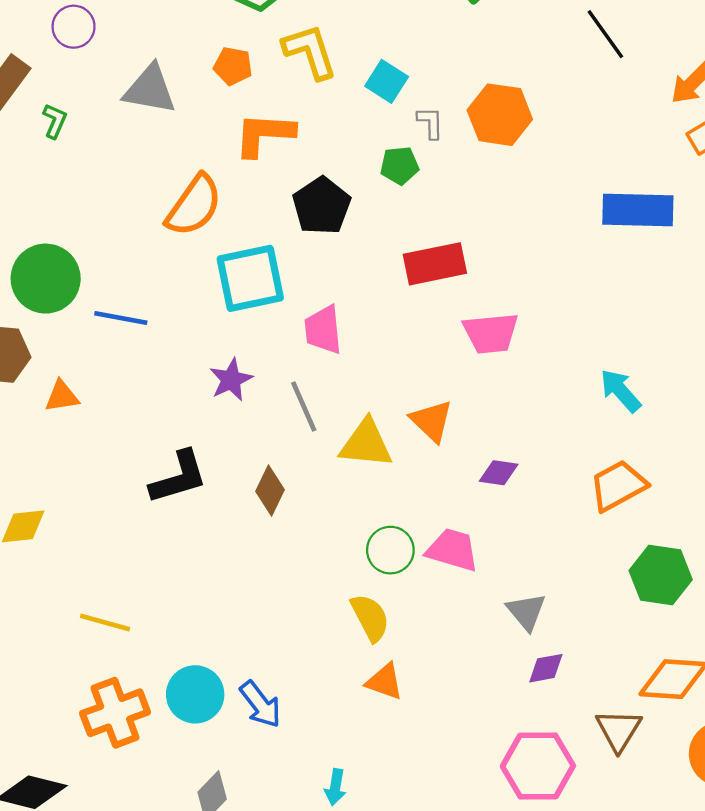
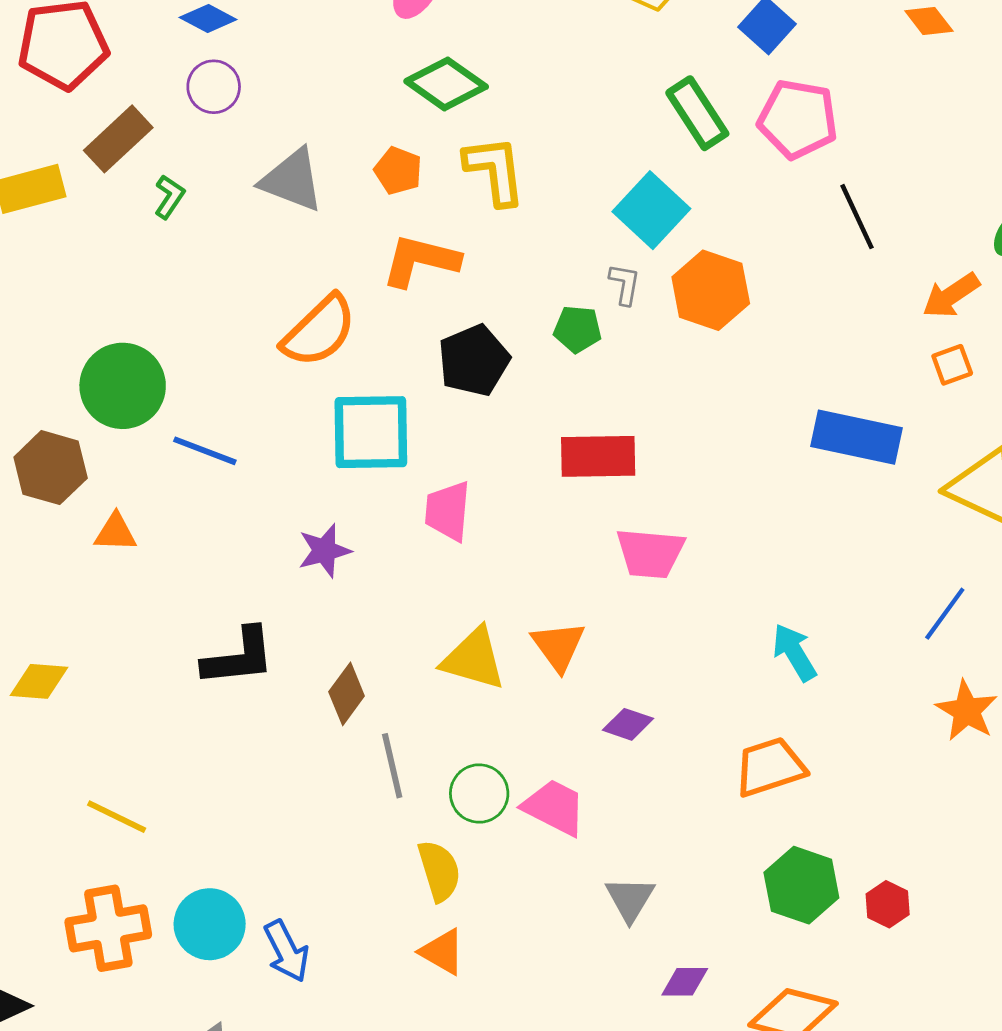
cyan square: (387, 81) -> (651, 210), moved, size x1.4
gray line: (304, 406) -> (392, 766), moved
purple diamond: (546, 668) -> (685, 982), moved

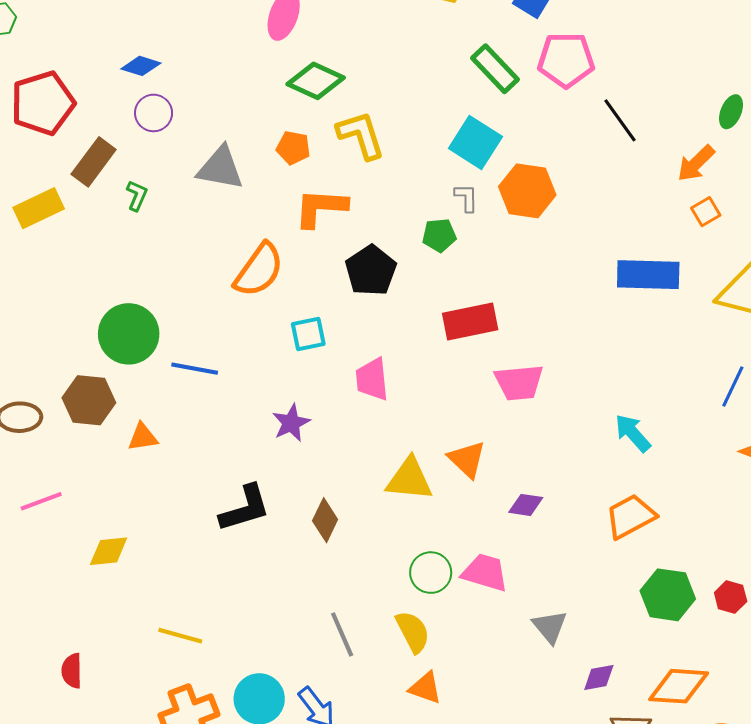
cyan square: (371, 432) -> (308, 334), size x0.6
gray line: (392, 766) -> (342, 634), moved

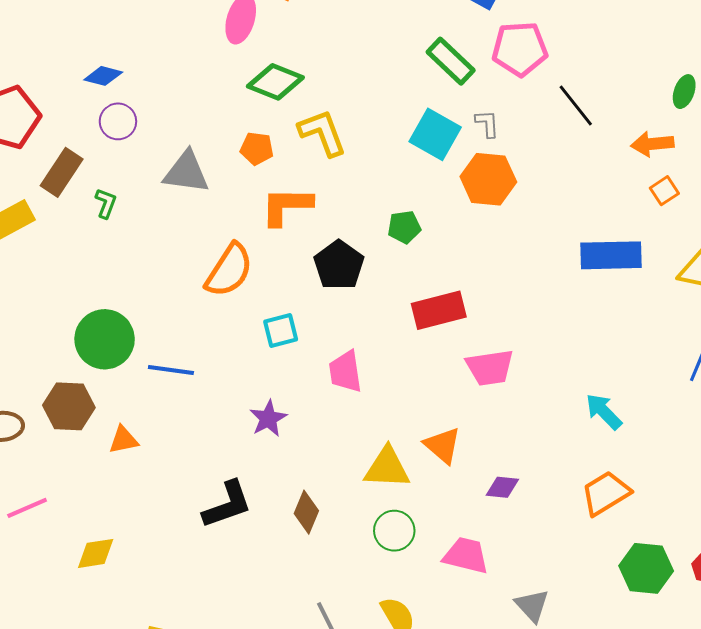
orange arrow: (696, 163) -> (652, 144), turned 42
gray L-shape: (466, 198) -> (487, 124), moved
green circle: (431, 573) -> (394, 531), moved

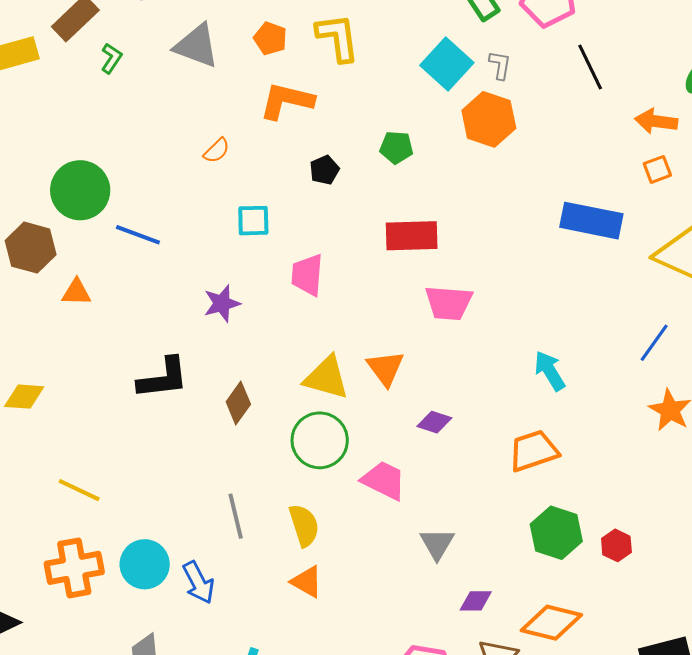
black pentagon: (339, 265) -> (324, 170), size x0.6
orange semicircle: (229, 270) -> (217, 151), size x0.5
green circle: (394, 531) -> (320, 440), size x1.4

